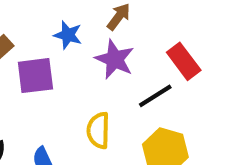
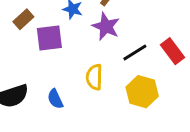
red rectangle: (184, 61) -> (173, 51), moved

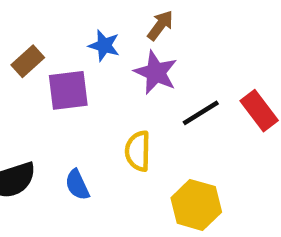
yellow hexagon: (142, 92) -> (196, 205), moved

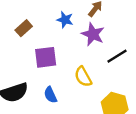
purple square: (68, 90) -> (46, 57), moved
yellow semicircle: (138, 151) -> (83, 77), turned -30

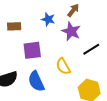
brown rectangle: (24, 28) -> (14, 26), turned 40
blue semicircle: (50, 95) -> (36, 81), size x1.5

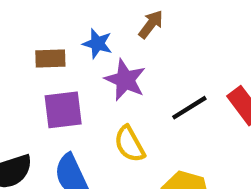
brown rectangle: (14, 26) -> (50, 59), moved
purple star: (71, 31) -> (125, 80), moved

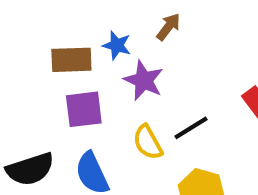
brown rectangle: (50, 59) -> (71, 60), size x1.4
black line: (189, 108) -> (191, 128), moved

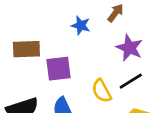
brown rectangle: (71, 60) -> (26, 49), moved
purple star: (144, 80) -> (129, 48), moved

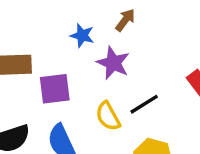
purple star: (129, 48) -> (113, 63), moved

